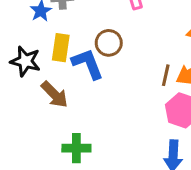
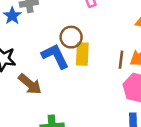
yellow rectangle: (61, 48) -> (82, 54), moved

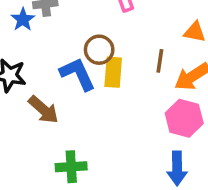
brown line: (121, 60) -> (160, 61), moved

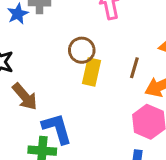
blue L-shape: (78, 74) -> (57, 128), moved

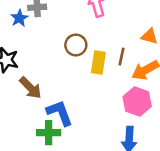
yellow rectangle: (91, 72) -> (98, 62), moved

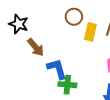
green cross: (49, 133) -> (67, 85), moved

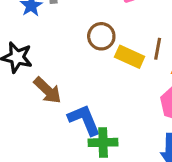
yellow rectangle: (90, 32) -> (130, 57), turned -72

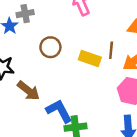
brown circle: (101, 36) -> (50, 47), moved

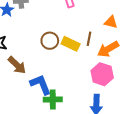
brown circle: (50, 47) -> (50, 41), moved

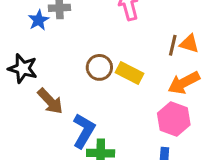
brown line: (89, 39) -> (173, 45), moved
blue L-shape: (41, 85) -> (84, 131), turned 50

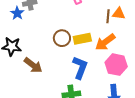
yellow rectangle: (130, 73) -> (82, 39), turned -30
orange arrow: (184, 83) -> (105, 42), moved
blue L-shape: (84, 131) -> (80, 68), moved

